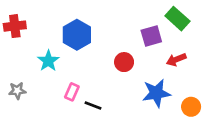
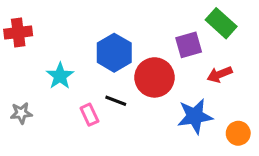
blue hexagon: (77, 35) -> (114, 53), moved
red circle: (124, 62) -> (155, 77), size x1.6
pink rectangle: (72, 92) -> (89, 115), turned -49
black line: (93, 106) -> (116, 101), moved

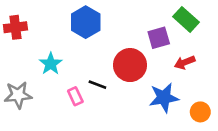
blue hexagon: (114, 53) -> (86, 22), moved
gray star: (21, 113) -> (18, 95), size x1.5

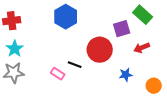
cyan star: (51, 64) -> (15, 49), moved
pink rectangle: (75, 96) -> (58, 74), turned -32
blue star: (164, 98) -> (126, 75), size x0.6

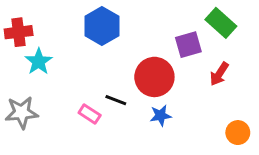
red arrow: (142, 48) -> (219, 74), turned -35
cyan star: (15, 49) -> (39, 62), moved
blue star: (126, 75) -> (161, 116), moved

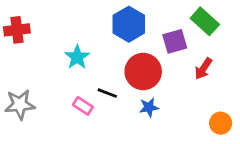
blue hexagon: (102, 26) -> (129, 24), moved
cyan star: (39, 62) -> (77, 57), moved

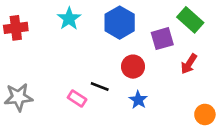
cyan star: (77, 57) -> (69, 19), moved
red circle: (143, 71) -> (133, 67), size x0.7
blue star: (149, 107) -> (138, 100), turned -30

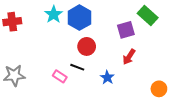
blue hexagon: (120, 23) -> (79, 18), moved
red arrow: (189, 64) -> (129, 57), moved
red circle: (133, 67) -> (87, 46), moved

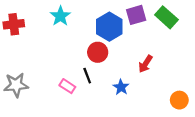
blue hexagon: (79, 18) -> (109, 27), moved
purple square: (126, 30) -> (136, 15), moved
black line: (77, 67) -> (87, 76), turned 48

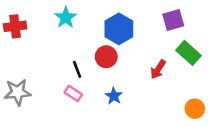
purple square: (136, 15) -> (173, 20), moved
green rectangle: (166, 17) -> (188, 53), moved
black line: (87, 76) -> (77, 69), moved
blue star: (121, 87) -> (114, 96), moved

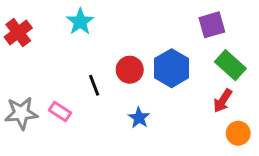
red cross: (15, 26) -> (18, 33), turned -30
blue hexagon: (119, 29) -> (172, 68), moved
red arrow: (158, 69) -> (223, 101), moved
pink rectangle: (73, 93) -> (60, 112), moved

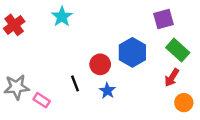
red circle: (130, 70) -> (100, 64), moved
black line: (94, 85) -> (75, 83), moved
pink rectangle: (60, 112) -> (42, 100), moved

